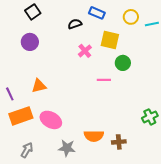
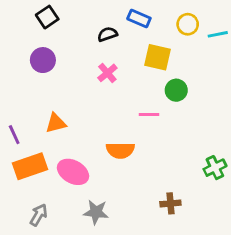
pink cross: (85, 51) -> (107, 73), moved
orange semicircle: (94, 136) -> (120, 150), moved

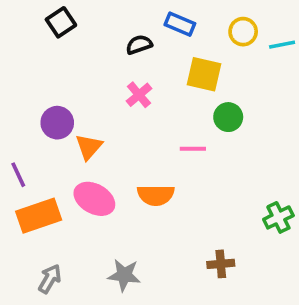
purple circle: (43, 60) -> (57, 123), moved
orange triangle: (56, 123) -> (89, 147), moved, turned -35
pink ellipse: (73, 172) -> (94, 199), moved

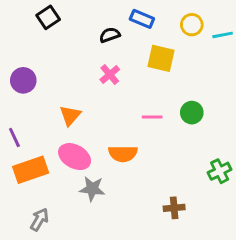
green circle: (228, 117) -> (192, 113), moved
purple circle: (57, 123) -> (23, 80), moved
gray star: (124, 275) -> (92, 189), moved

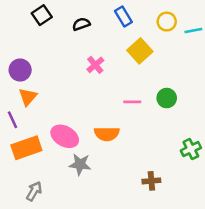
blue rectangle: (142, 19) -> (123, 16), turned 36
black semicircle: (110, 35) -> (81, 24), moved
yellow square: (161, 58) -> (140, 51), turned 35
orange triangle: (70, 116) -> (28, 97), moved

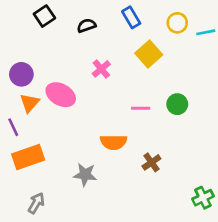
pink ellipse: (65, 136) -> (61, 95), moved
green cross: (191, 149) -> (203, 198), moved
brown cross: (151, 181) -> (151, 162), moved, turned -30

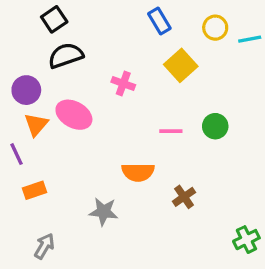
black semicircle: (86, 26) -> (66, 56), moved, size x1.5
pink cross: (101, 69) -> (123, 83), turned -30
orange rectangle: (28, 157) -> (35, 190), size x0.6

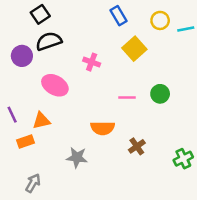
purple circle: (26, 90) -> (22, 56), moved
orange triangle: (36, 125) -> (41, 121), moved, turned 36
green cross: (246, 240) -> (183, 159), moved

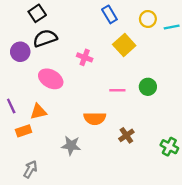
green cross: (183, 159) -> (169, 147), turned -36

